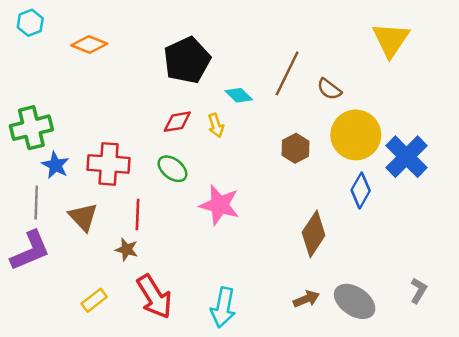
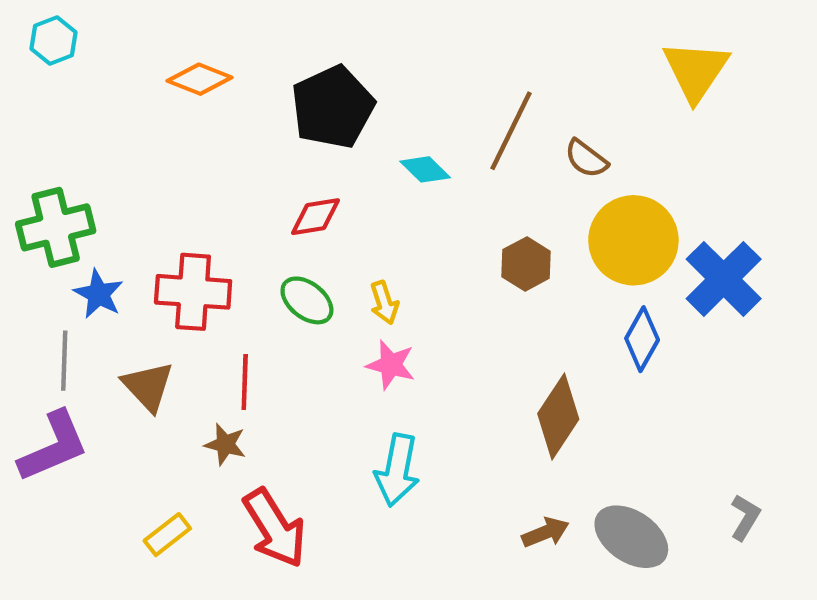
orange diamond: (89, 45) -> (200, 79), moved
yellow arrow: (216, 125) -> (384, 303), moved
pink star: (220, 205) -> (391, 365), size x0.7
cyan arrow: (223, 307) -> (397, 470), moved

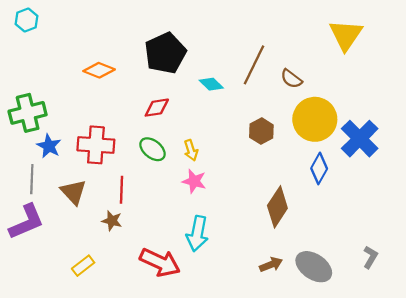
orange diamond: (200, 79) -> (99, 70), moved
red arrow: (275, 528) -> (160, 262), moved, turned -33

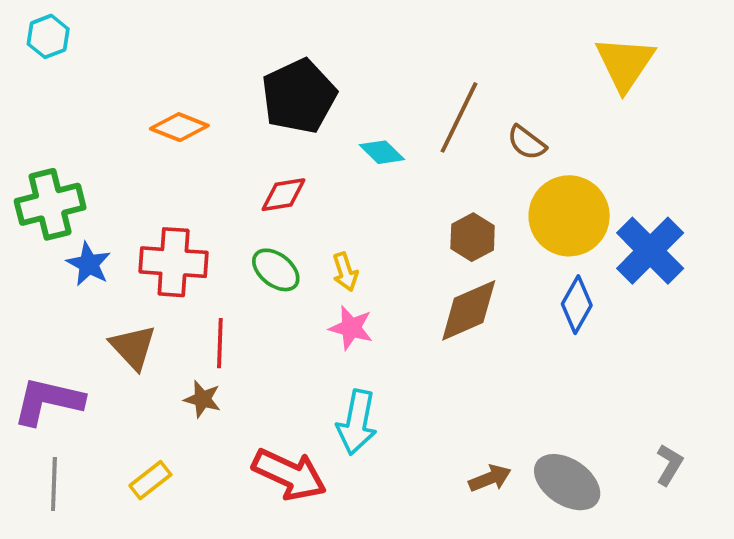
gray line: (32, 179) -> (54, 484), moved
brown diamond: (277, 207) -> (469, 310), moved, turned 33
purple L-shape: (26, 222) -> (48, 401), turned -144

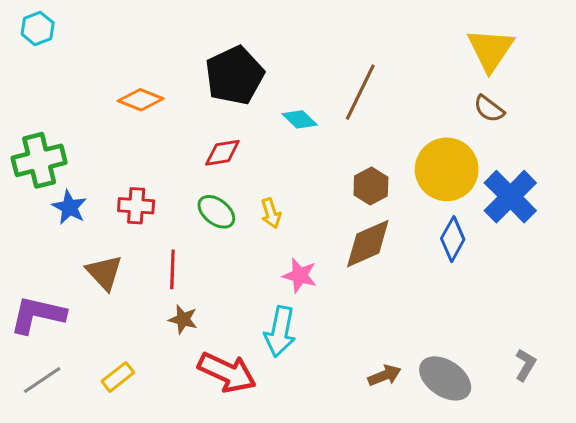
brown semicircle: (527, 143) -> (489, 109), moved
red cross: (174, 262) -> (136, 206), size x0.7
pink star: (351, 328) -> (300, 275), moved
brown star: (202, 399) -> (183, 319), moved
gray line: (54, 484) -> (42, 380), turned 54

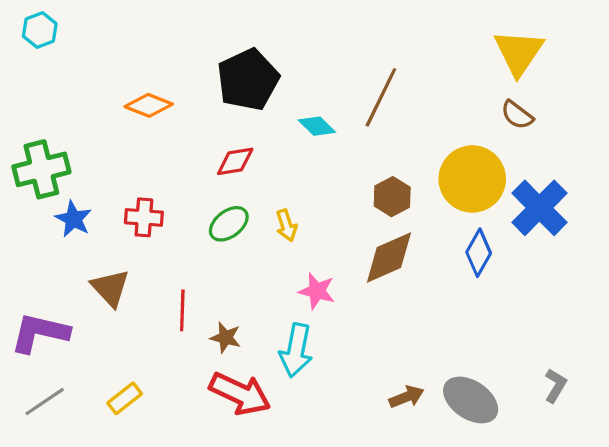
green ellipse: (216, 212) -> (229, 224), turned -75
red line: (172, 269) -> (182, 310), moved
brown star: (183, 319) -> (226, 338), moved

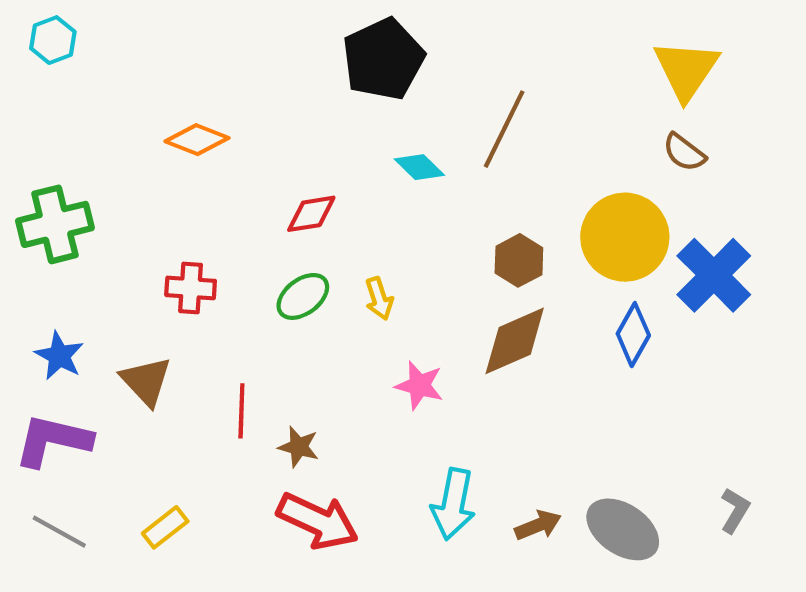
black pentagon: (248, 80) -> (383, 59), moved
blue star: (73, 219) -> (59, 356), moved
cyan arrow: (296, 350) -> (453, 504), moved
gray line: (45, 402) -> (59, 532), turned 63

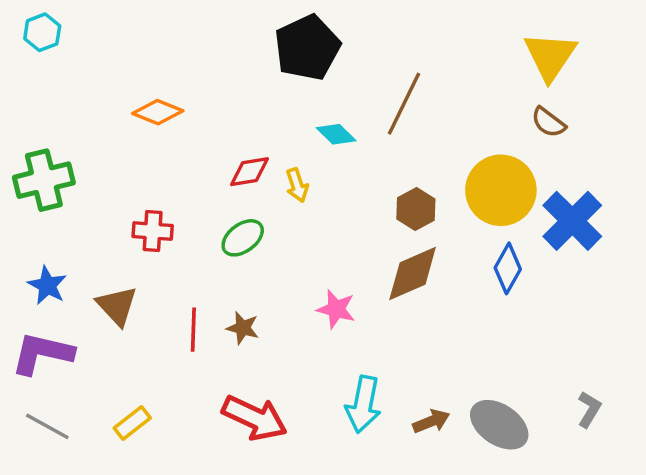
yellow arrow: (379, 299) -> (297, 185), moved
brown star: (299, 447) -> (243, 328), moved

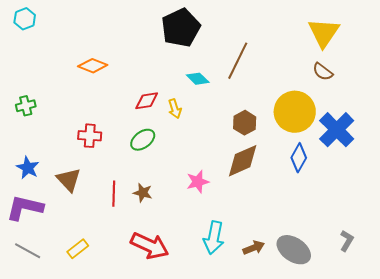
green cross: (44, 180) -> (26, 106), size x0.6
pink star: (336, 309) -> (198, 182), turned -30

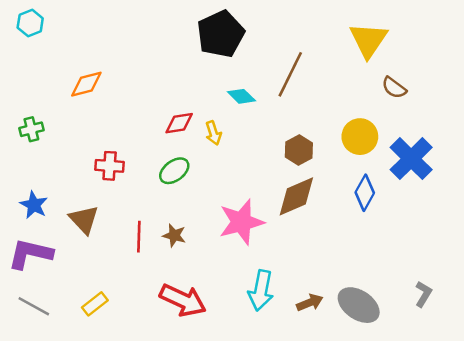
yellow triangle: (324, 33) -> (368, 40), moved
orange diamond: (93, 66) -> (86, 84), moved, turned -36
yellow circle: (295, 112) -> (360, 137), size x0.7
pink star: (198, 182) -> (241, 222), size x1.6

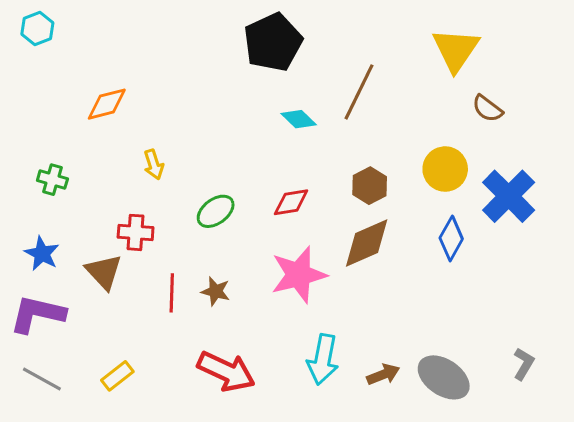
red diamond: (179, 123) -> (291, 202), moved
green cross: (31, 129) -> (52, 180), moved, turned 30
yellow arrow: (213, 133) -> (154, 164), moved
red cross: (110, 166) -> (136, 232), moved

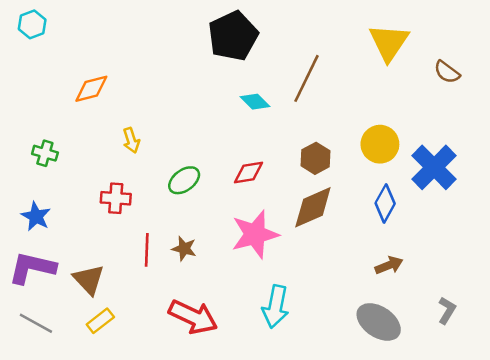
brown semicircle: (487, 109) -> (447, 72), moved
brown triangle: (104, 272) -> (89, 279), moved
brown arrow: (383, 374) -> (389, 265), moved

